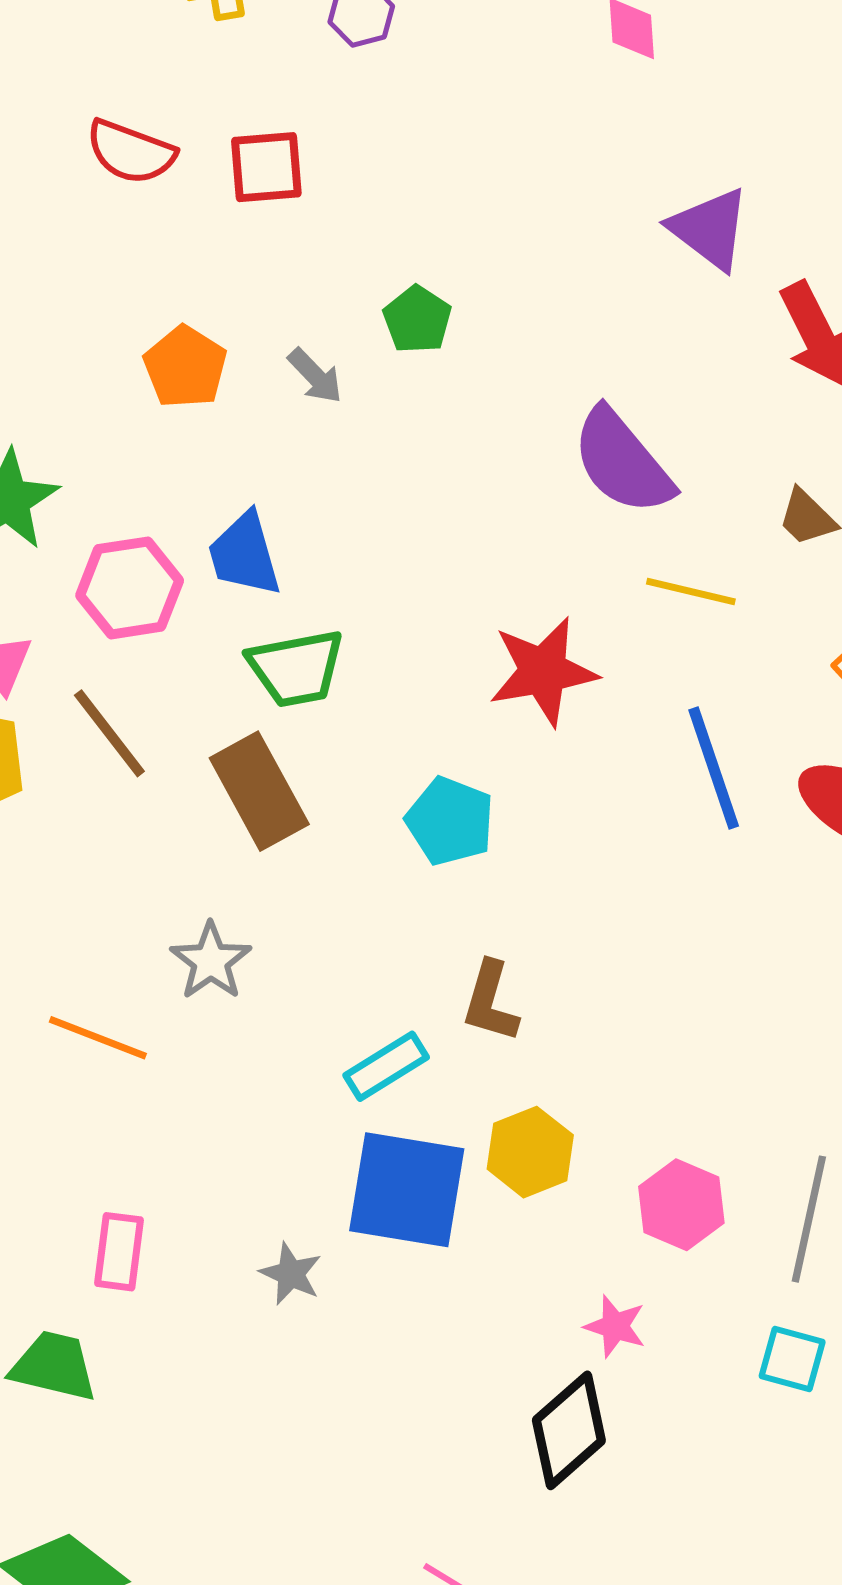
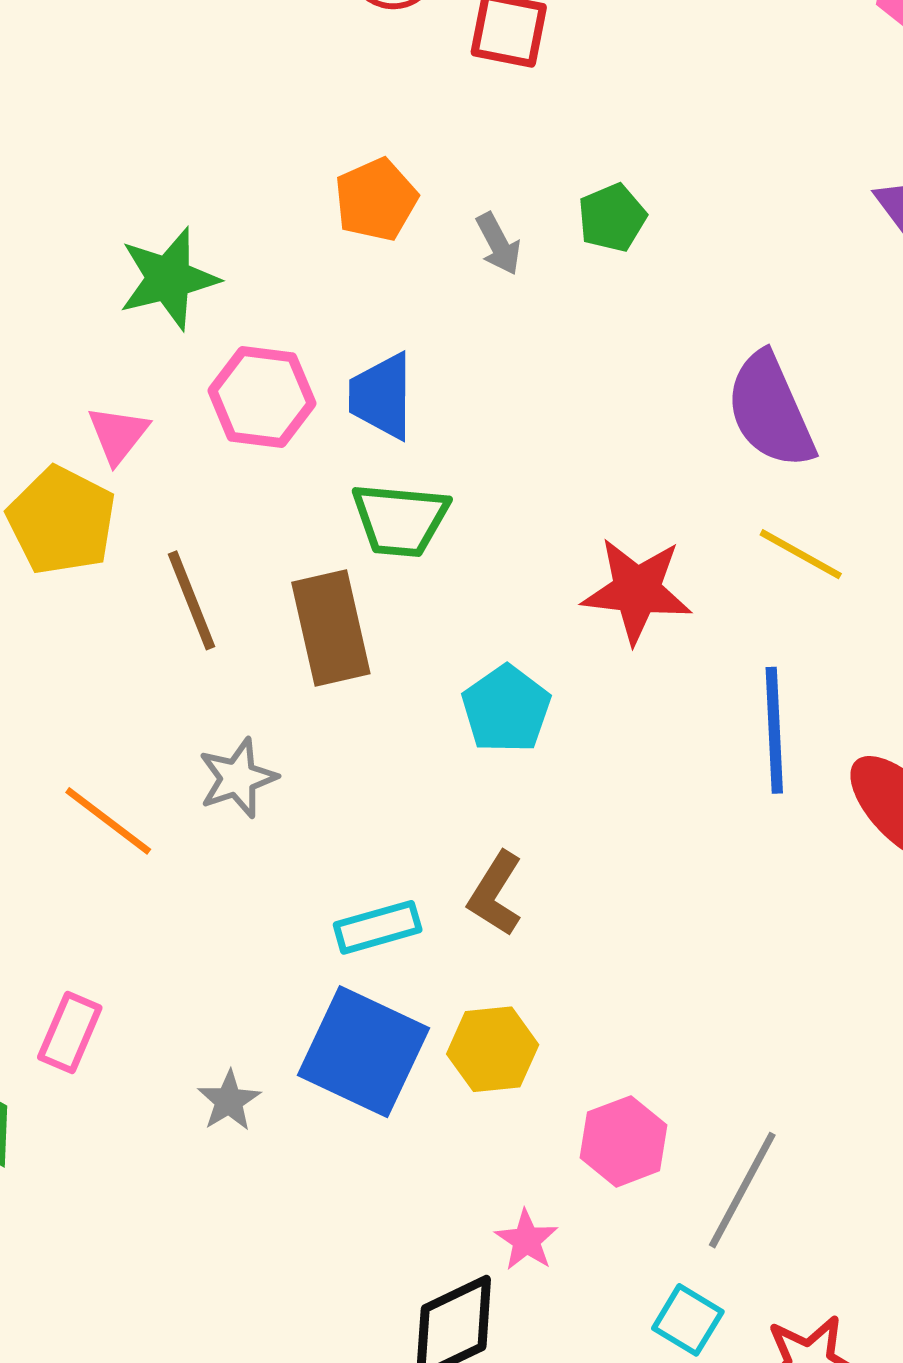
brown line: (109, 733) -> (191, 600), moved

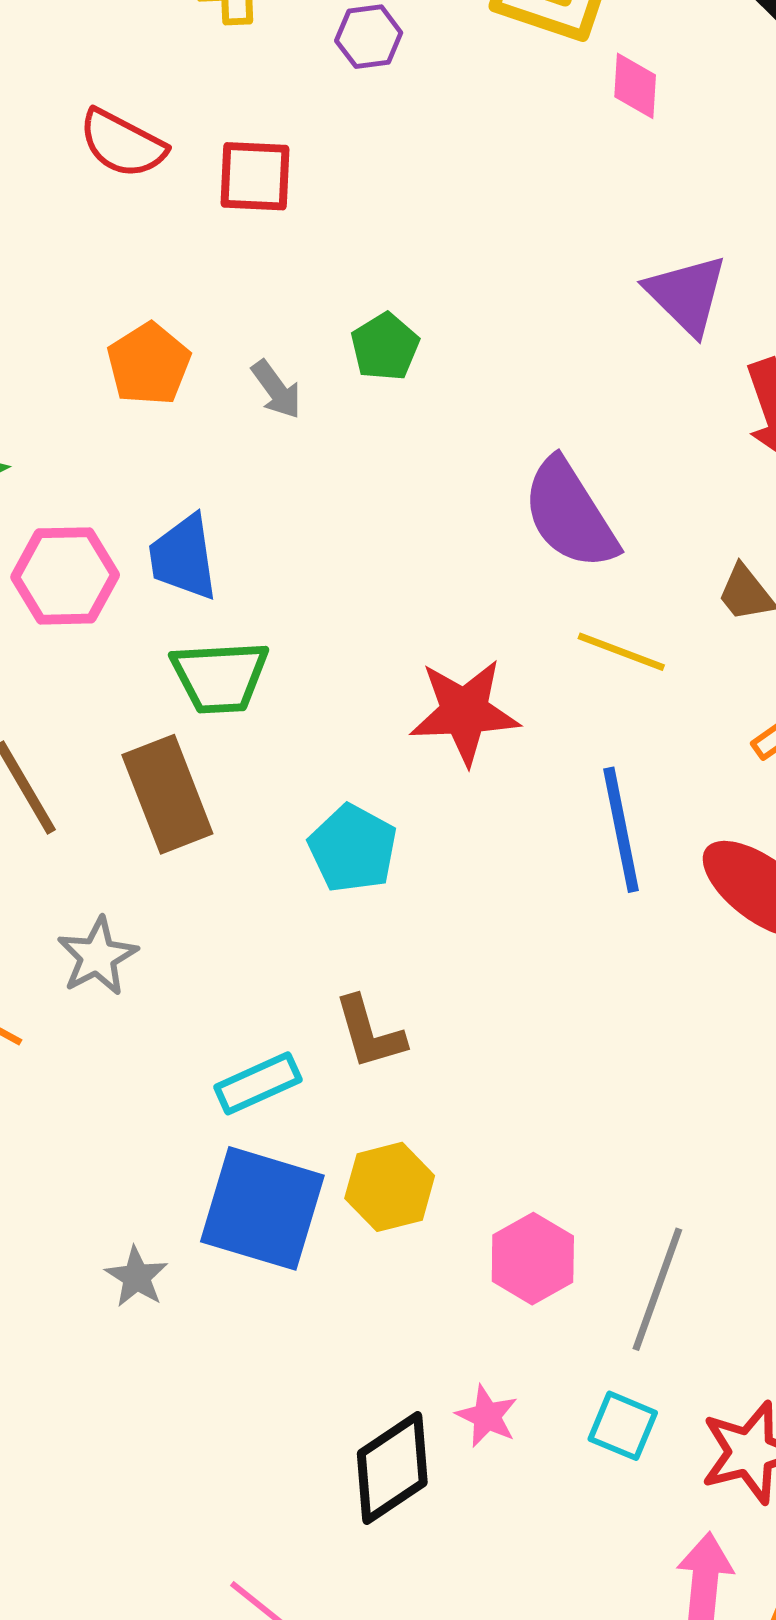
brown L-shape: (495, 894) -> (370, 1033), turned -40
pink star: (526, 1240) -> (487, 1416), moved

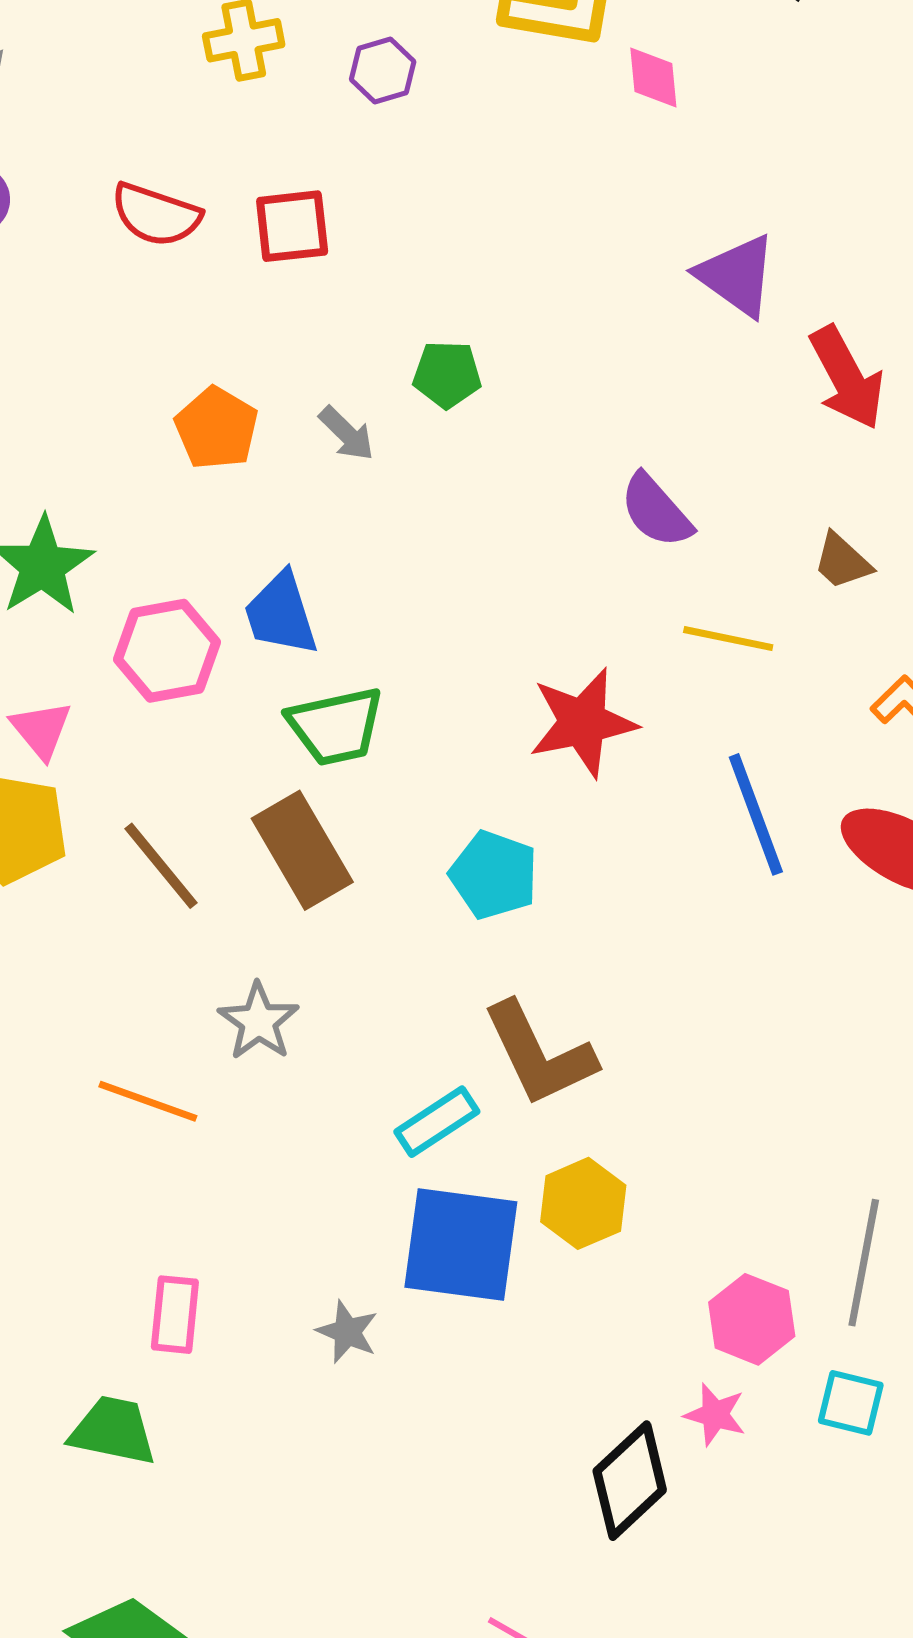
green pentagon: (385, 347) -> (447, 374), turned -30
purple semicircle: (570, 514) -> (656, 511), size x0.7
brown L-shape: (370, 1033) -> (539, 1054), size x1.5
pink hexagon: (533, 1259) -> (752, 1319), moved

